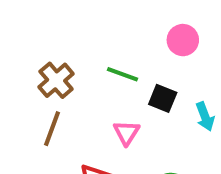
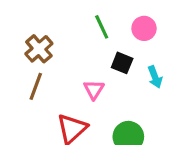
pink circle: (183, 40) -> (144, 28), moved
green line: (122, 74) -> (102, 27), moved, turned 45

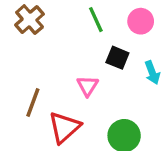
brown cross: (39, 49) -> (30, 20), moved
brown line: (36, 86) -> (33, 102), moved

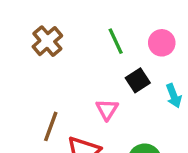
black square: (117, 58) -> (138, 80), turned 35

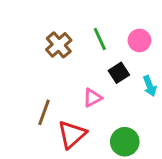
brown cross: (47, 41) -> (59, 45), moved
pink triangle: (107, 109) -> (92, 98), turned 30

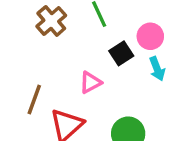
pink circle: (139, 40) -> (150, 36), moved

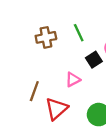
brown cross: (51, 21) -> (46, 37), turned 30

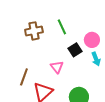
pink triangle: (73, 79) -> (57, 67), turned -40

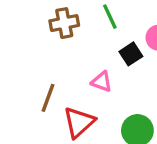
pink triangle: (57, 67) -> (102, 82), turned -32

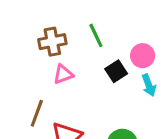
pink triangle: (102, 82) -> (63, 74), moved, turned -40

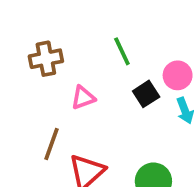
brown cross: (52, 42) -> (46, 59), moved

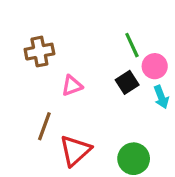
green line: (122, 51) -> (132, 45), moved

